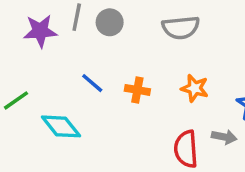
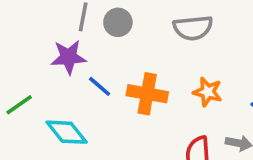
purple star: (40, 31) -> (68, 57), moved
orange cross: (137, 90) -> (147, 94), size x1.5

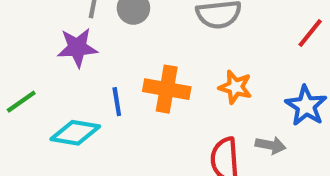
blue line: (100, 86) -> (117, 102), moved, turned 40
cyan diamond: (67, 132) -> (75, 133), turned -42

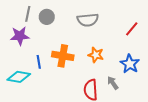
gray arrow: (271, 145) -> (113, 83), turned -136

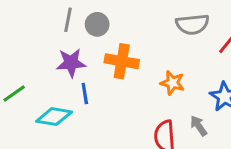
gray semicircle: (88, 20) -> (192, 24), moved
purple star: (20, 36) -> (71, 63), moved
orange cross: (63, 56) -> (122, 61), moved

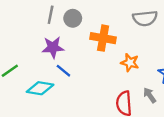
orange cross: (122, 61) -> (103, 38), moved
blue line: (85, 94) -> (63, 71), turned -42

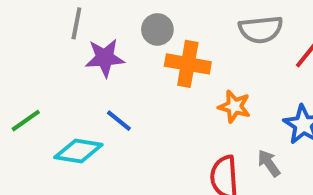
gray line: (51, 15) -> (76, 23), moved
gray circle: (73, 18) -> (157, 29), moved
purple star: (53, 47) -> (105, 58), moved

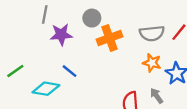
gray semicircle: (261, 29) -> (152, 33), moved
orange cross: (188, 64) -> (110, 38), turned -30
orange star: (234, 106) -> (152, 63), moved

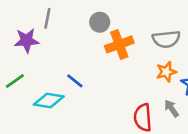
purple star: (61, 35) -> (27, 40), moved
orange star: (152, 63) -> (166, 72), turned -30

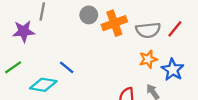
orange cross: (119, 44) -> (114, 23), moved

